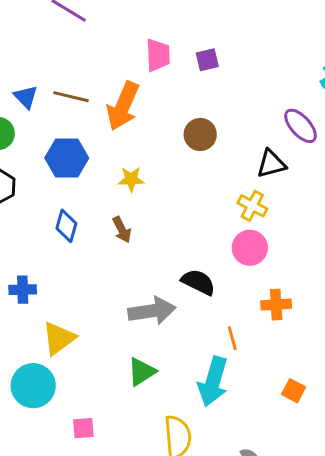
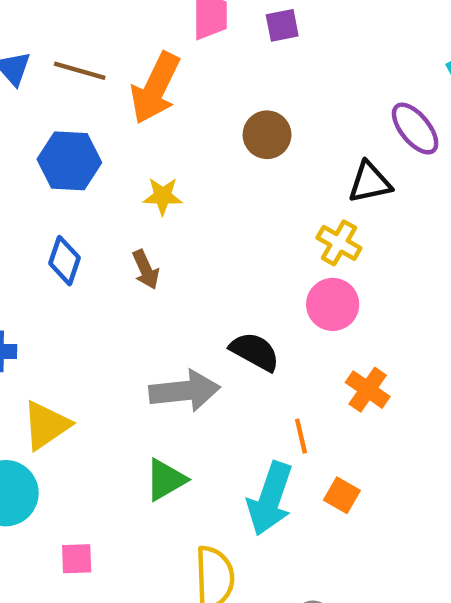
orange cross: (276, 305) -> (368, 390), turned 36
orange square: (294, 391) -> (342, 495), moved

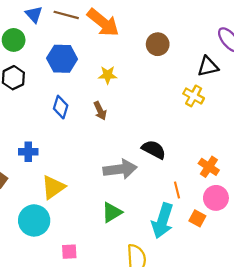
orange arrow: (155, 88) -> (103, 23), turned -76
pink circle: (333, 304) -> (216, 198), moved

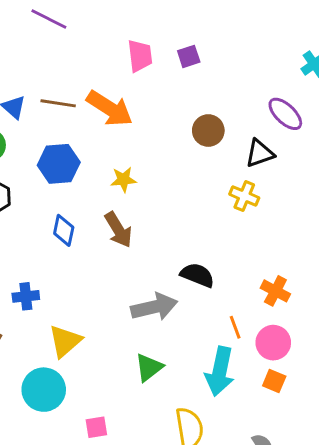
brown circle: (158, 44) -> (208, 131), moved
brown arrow: (100, 111) -> (118, 230), size x1.4
pink circle: (216, 198) -> (273, 343), moved
orange square: (197, 218) -> (274, 381), moved

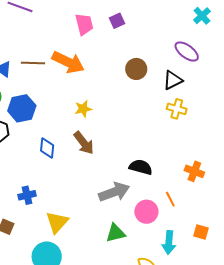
blue hexagon: (59, 164) -> (22, 108), moved
yellow cross: (244, 196) -> (177, 109), moved
pink circle: (273, 343) -> (146, 212), moved
green triangle: (149, 367) -> (116, 233), turned 30
cyan arrow: (220, 371) -> (169, 242), moved, size x0.7

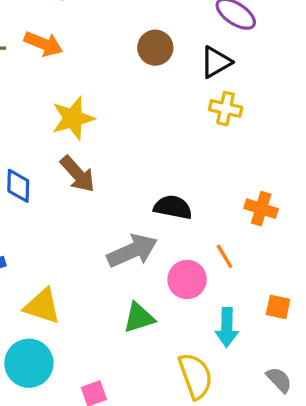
orange arrow: (68, 62) -> (43, 44), size x0.7
yellow star: (83, 109) -> (73, 118), size x1.5
yellow triangle: (57, 222) -> (42, 306), turned -50

